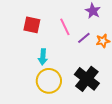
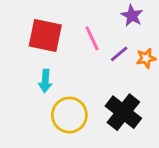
red square: (32, 25) -> (45, 35), size x1.4
cyan arrow: (43, 57) -> (45, 81), moved

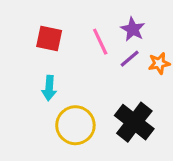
purple star: (132, 16) -> (133, 29), moved
red square: (45, 35) -> (49, 39), size x0.7

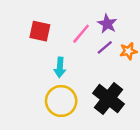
pink line: (100, 42) -> (81, 34), turned 65
cyan arrow: (49, 88) -> (60, 67), moved

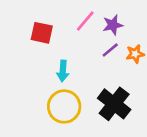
purple star: (107, 24) -> (113, 25), turned 30
pink line: (81, 34) -> (85, 21), moved

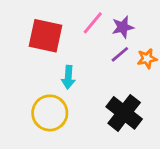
red square: (42, 33) -> (45, 36), size x1.4
yellow circle: (64, 106) -> (50, 113), moved

